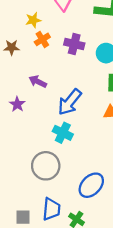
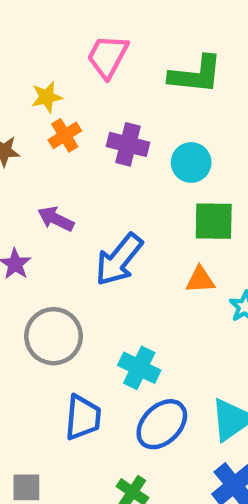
cyan cross: (63, 133) -> (139, 368), moved
gray circle: (46, 166) -> (54, 336), moved
blue trapezoid: (51, 209) -> (83, 417), moved

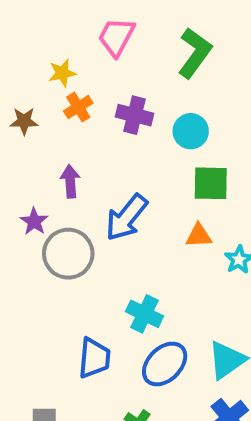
green L-shape: (196, 74) -> (195, 53), turned -60
purple arrow: (56, 219) -> (70, 181), turned 60
gray circle: (54, 336) -> (68, 254), moved

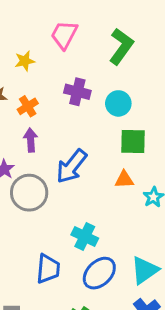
orange cross: (78, 107) -> (28, 106), moved

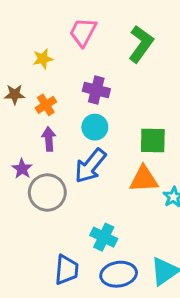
cyan circle: (118, 103) -> (95, 127), moved
orange triangle: (124, 179) -> (144, 179), size x1.5
blue ellipse: (99, 273) -> (119, 274), turned 36

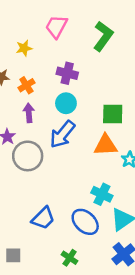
cyan cross: (104, 237) -> (102, 194), moved
blue trapezoid: (67, 270) -> (43, 218), turned 40
blue ellipse: (119, 274) -> (85, 222), turned 52

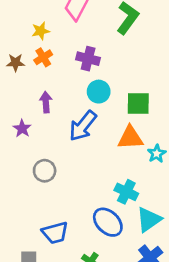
orange cross: (26, 85) -> (43, 57), moved
cyan circle: (66, 103) -> (99, 92), moved
gray circle: (28, 156) -> (45, 171), moved, size x0.7
blue trapezoid: (43, 218) -> (55, 233), moved, turned 30

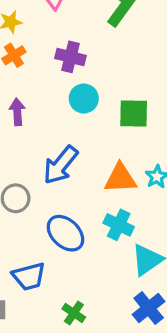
blue arrow: (83, 126) -> (60, 165), moved
orange triangle: (130, 138) -> (120, 178), moved
blue ellipse: (108, 222) -> (65, 233), moved

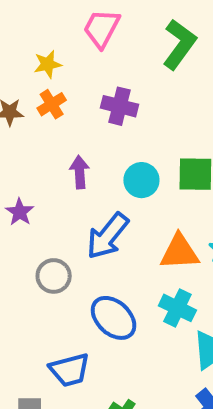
cyan circle: (84, 99) -> (141, 180), moved
purple arrow: (17, 112) -> (80, 172), moved

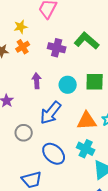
green L-shape: (179, 44) -> (87, 41), moved, turned -85

